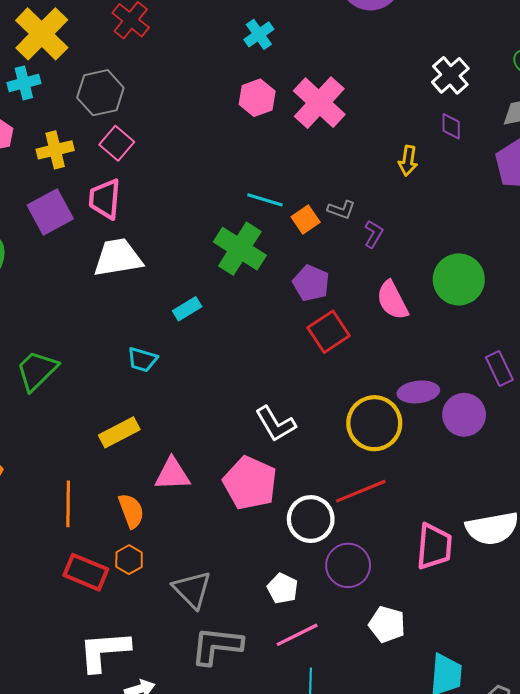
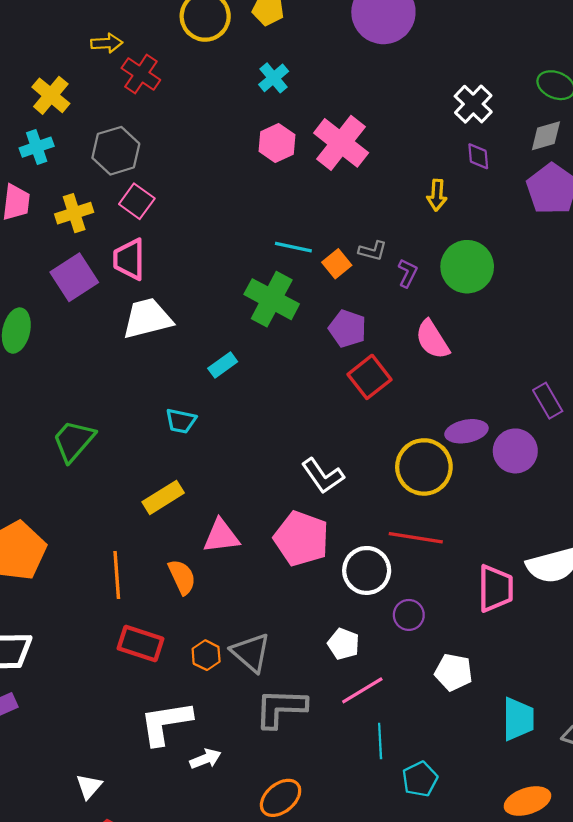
yellow cross: (42, 34) -> (51, 95), size x0.7
green circle: (459, 279) -> (467, 267), moved
red line: (361, 491) -> (416, 538), turned 36
orange hexagon: (129, 560) -> (206, 655), moved
purple circle: (348, 565) -> (409, 615), size x0.7

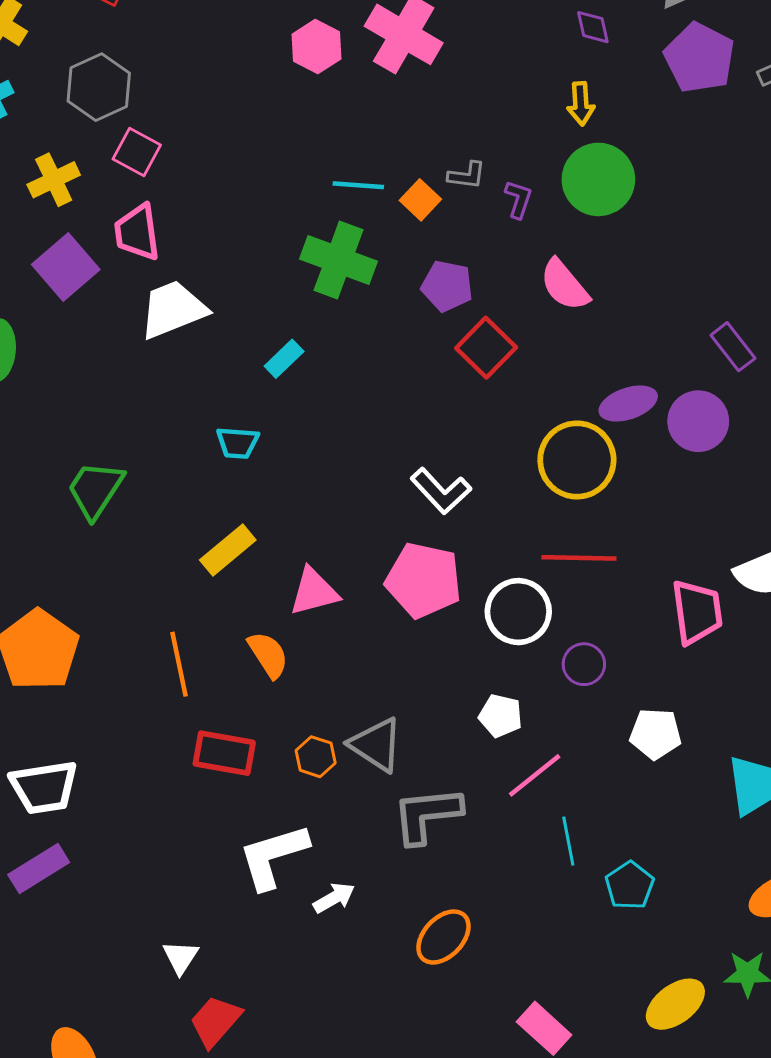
yellow arrow: (437, 195) -> (581, 104), moved

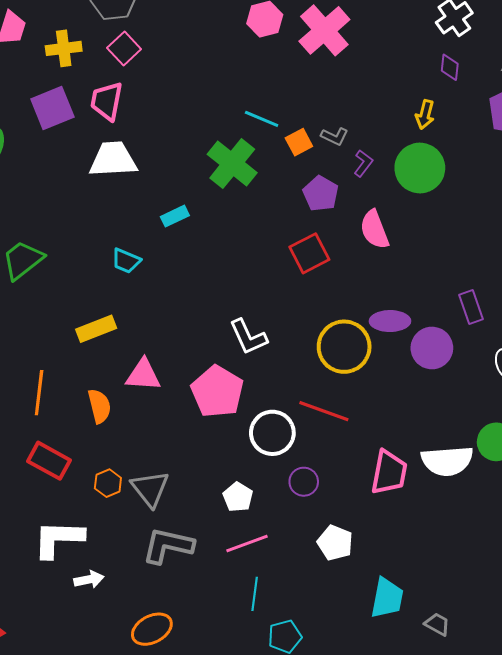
purple pentagon: (447, 286) -> (321, 194), moved

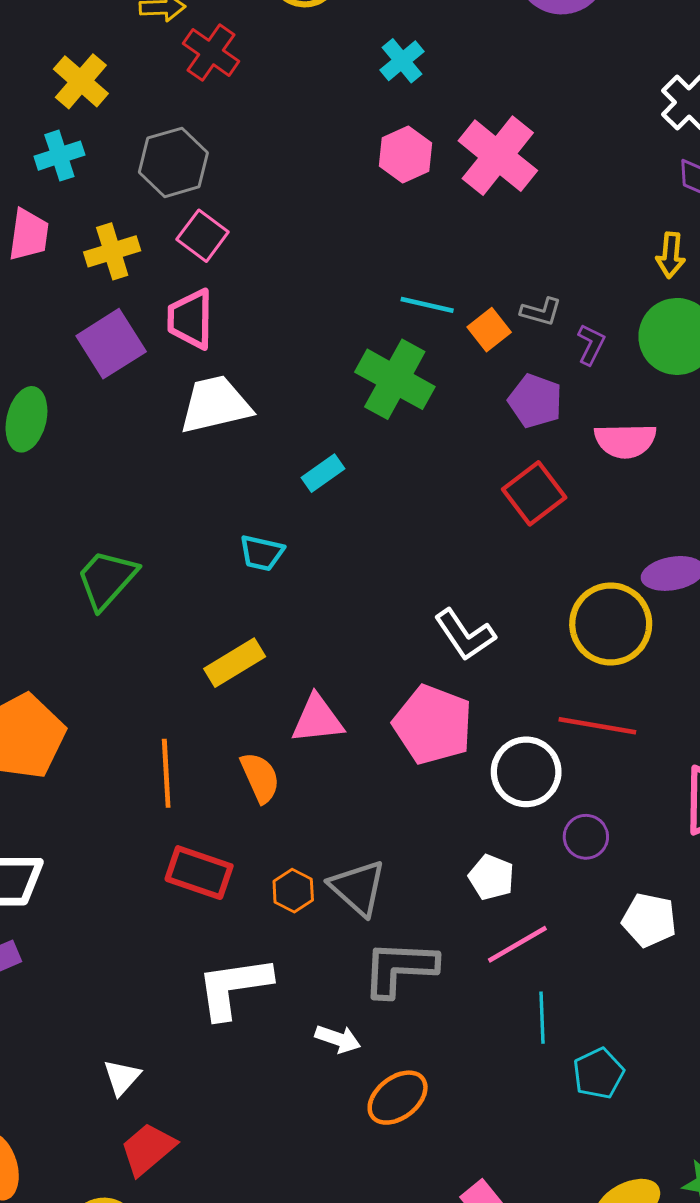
pink semicircle: (374, 230) -> (625, 441), turned -60
white arrow: (89, 579) -> (338, 1039), moved, turned 40

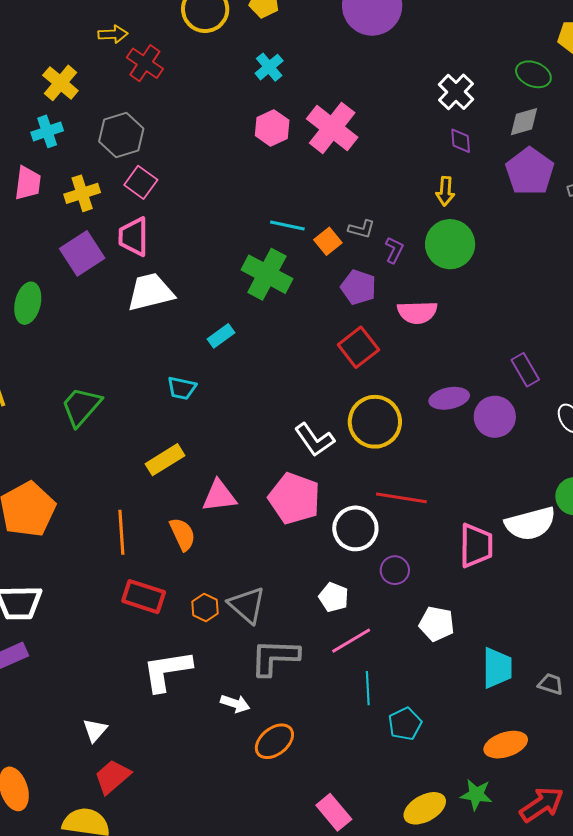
yellow circle: (611, 624) -> (375, 422), moved

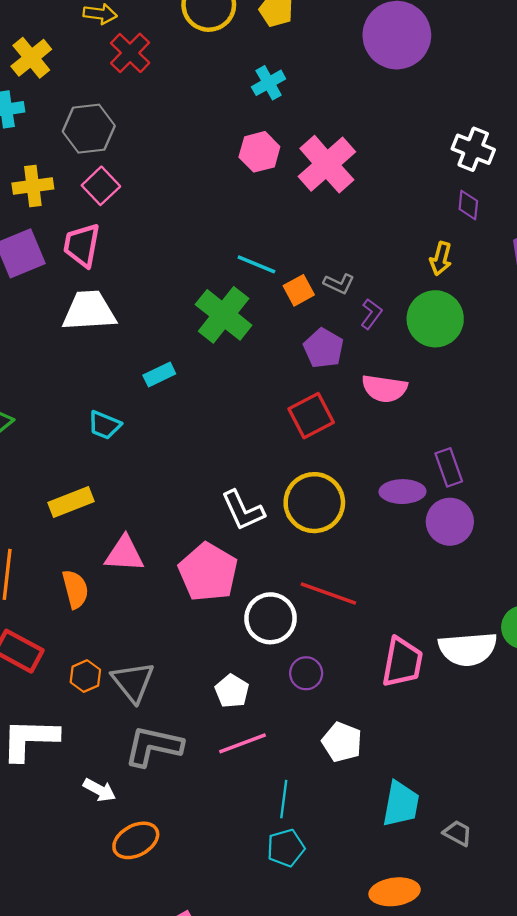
white cross: (456, 92) -> (473, 149), turned -33
purple rectangle: (525, 370) -> (449, 467), moved
cyan line: (368, 688) -> (284, 799), moved

